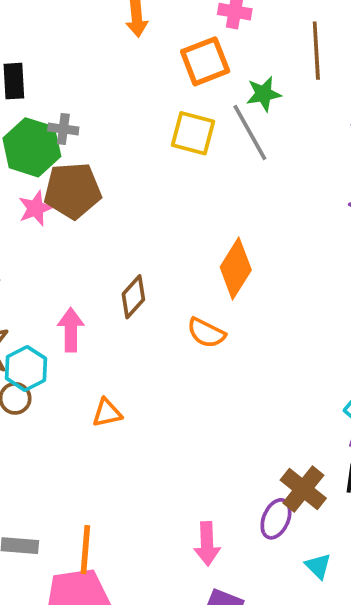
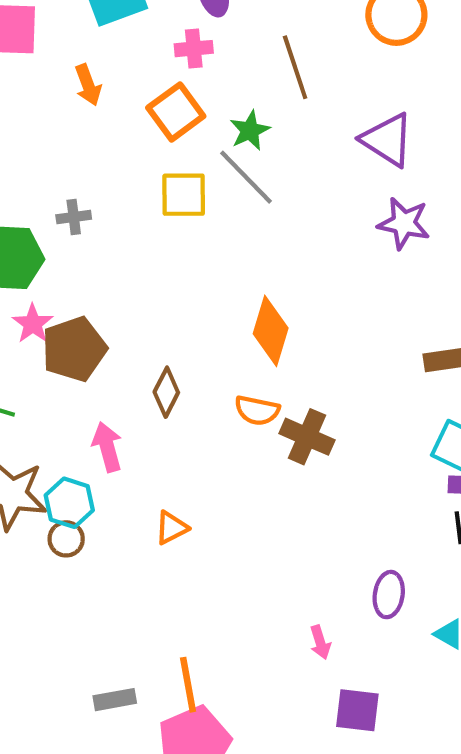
gray cross: (63, 129) -> (74, 217), moved
brown pentagon: (73, 191) -> (74, 349), moved
brown cross: (303, 489) -> (307, 437), moved
pink arrow: (207, 544) -> (320, 642), size x0.7

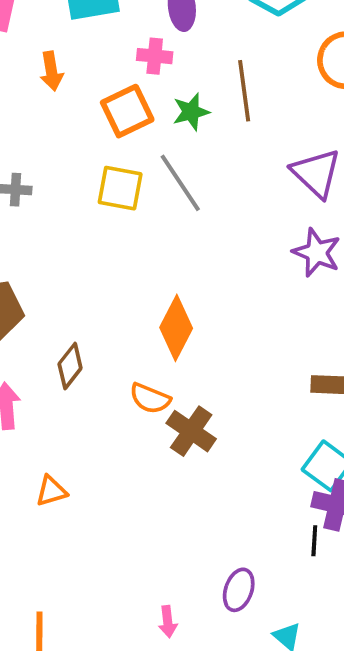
green star: (250, 131) -> (191, 112), moved

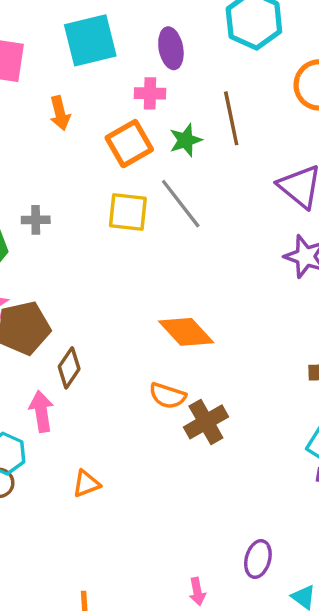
orange diamond: (176, 328) -> (186, 332), turned -66
brown diamond: (70, 366) -> (69, 368), moved
brown cross: (191, 431) -> (206, 422), turned 30

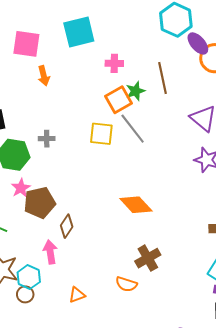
purple ellipse: (171, 48) -> (198, 43), moved, turned -30
orange arrow: (60, 113) -> (44, 76), moved
orange square: (129, 144) -> (118, 100), moved
orange semicircle: (168, 396) -> (126, 284), moved

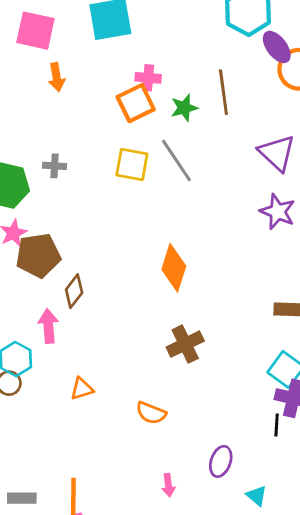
pink cross: (114, 63) -> (148, 78), moved
orange square: (118, 100) -> (136, 103), moved
orange diamond: (136, 205) -> (174, 268), turned 56
orange semicircle: (126, 284) -> (151, 413), moved

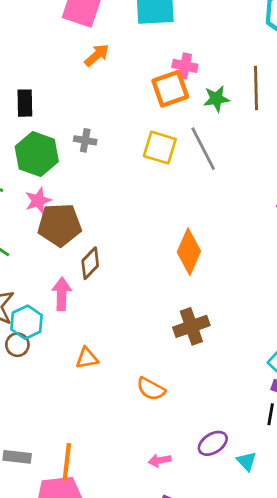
orange arrow: (57, 77) -> (97, 55), turned -128
purple ellipse: (221, 461) -> (213, 443), turned 32
pink arrow: (168, 485) -> (160, 460), turned 80
cyan triangle: (257, 496) -> (247, 461), moved

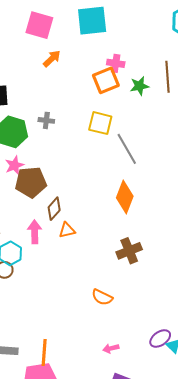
gray line: (203, 149) -> (127, 149), moved
orange triangle: (87, 358) -> (67, 230), moved
purple ellipse: (213, 443) -> (160, 338), moved

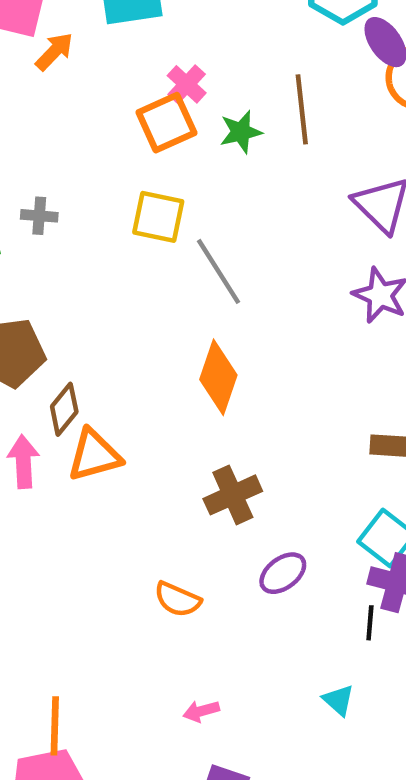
orange arrow: (52, 59) -> (54, 51), moved
pink cross: (116, 63) -> (187, 84), turned 36
orange triangle: (67, 230) -> (94, 455), size x1.5
purple ellipse: (160, 338) -> (283, 573), moved

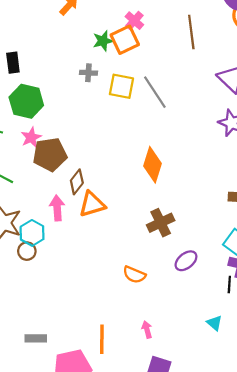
green star: (241, 132) -> (103, 41), moved
gray cross: (39, 216) -> (88, 73), moved
gray line: (219, 271) -> (155, 92), moved
pink arrow: (201, 711) -> (147, 329), turned 91
orange line: (55, 726) -> (102, 339), moved

